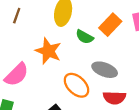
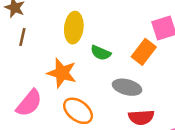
orange rectangle: (110, 25) -> (144, 52), moved
orange ellipse: (76, 85) -> (78, 111), moved

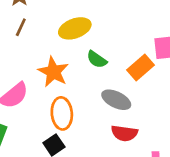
yellow ellipse: (74, 28) -> (75, 28), turned 52
orange ellipse: (78, 111) -> (62, 113), turned 36

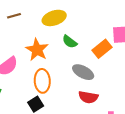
brown line: (21, 27) -> (14, 16), turned 48

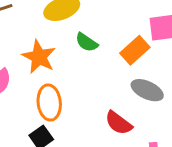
gray ellipse: (83, 72) -> (147, 90), moved
red semicircle: (88, 97) -> (119, 123), turned 30

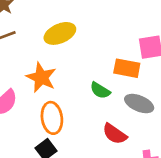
green semicircle: (87, 42) -> (100, 90), moved
orange rectangle: (135, 50) -> (127, 68), turned 55

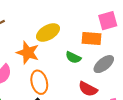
yellow ellipse: (60, 33) -> (48, 33), moved
gray ellipse: (139, 104) -> (104, 64), turned -55

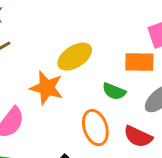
orange ellipse: (39, 82) -> (95, 128), moved

